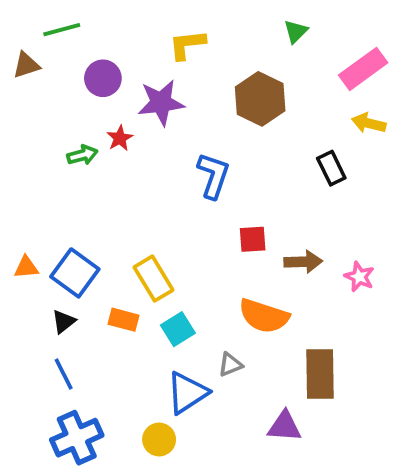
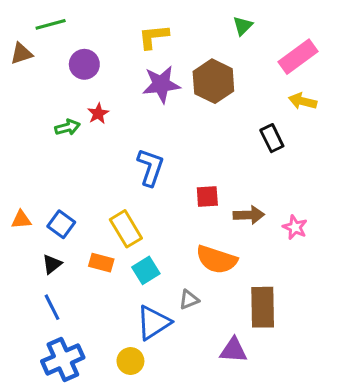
purple star: (161, 103) -> (161, 84), moved
blue L-shape: (213, 176) -> (150, 167), moved
blue square: (75, 273) -> (61, 224), size x0.7

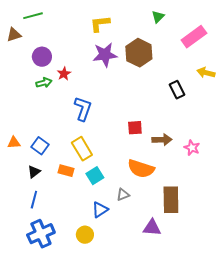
purple circle: (84, 64) -> (42, 57), moved
yellow arrow: (303, 101) -> (206, 73), moved
blue L-shape: (150, 167) -> (83, 109), moved
blue line: (52, 307) -> (34, 200), turned 42
blue triangle: (154, 323) -> (100, 210), size x0.7

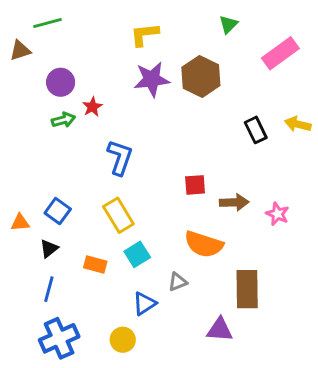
yellow arrow: (206, 73) -> (298, 124), moved
orange triangle: (14, 143) -> (20, 223), moved
orange rectangle: (66, 171) -> (95, 265), moved

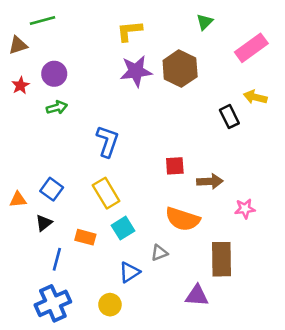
red star: (92, 107) -> (21, 85), moved
yellow arrow: (298, 124) -> (255, 97), moved
pink star: (278, 214) -> (245, 209), moved, turned -30
blue line: (49, 289) -> (57, 259), moved

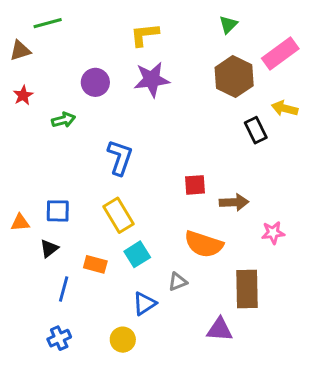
brown hexagon: (180, 69) -> (234, 77), moved
purple circle: (54, 74) -> (95, 82), moved
blue square: (52, 189) -> (58, 211), turned -35
blue cross: (53, 303) -> (59, 338), size x0.6

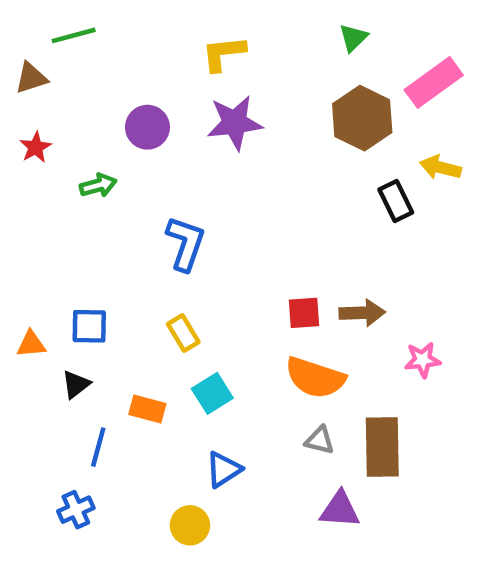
red square: (195, 185) -> (304, 313), moved
yellow rectangle: (118, 215) -> (183, 333), size x0.7
gray triangle: (178, 282) -> (320, 440), moved, turned 36
blue cross: (59, 338) -> (76, 510), moved

